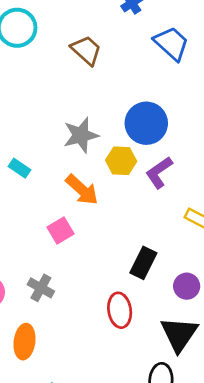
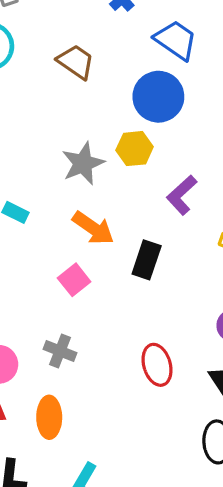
blue circle: (146, 123) -> (158, 97), moved
yellow hexagon: (121, 161) -> (135, 149), moved
black rectangle: (143, 263) -> (147, 260), moved

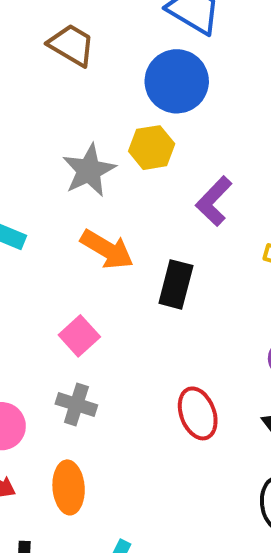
pink square: (74, 280) -> (79, 336), moved

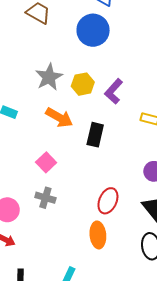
yellow hexagon: (152, 148) -> (83, 84), moved
red ellipse: (198, 413) -> (108, 201), turned 45
orange ellipse: (69, 487) -> (98, 235), moved

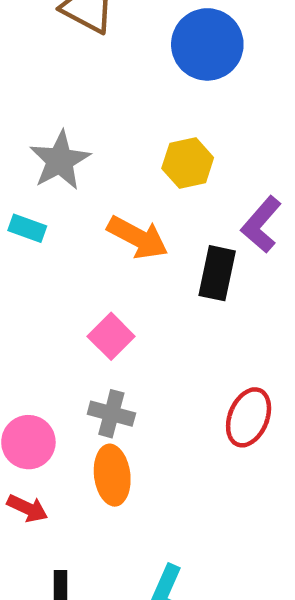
gray star: (49, 77) -> (60, 160), moved
purple L-shape: (114, 91) -> (261, 225), moved
orange ellipse: (98, 235) -> (112, 475), moved

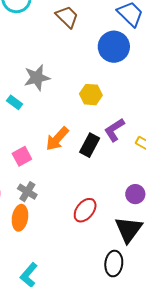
orange arrow: (138, 237) -> (57, 139), moved, turned 88
pink square: (111, 336) -> (22, 156), moved

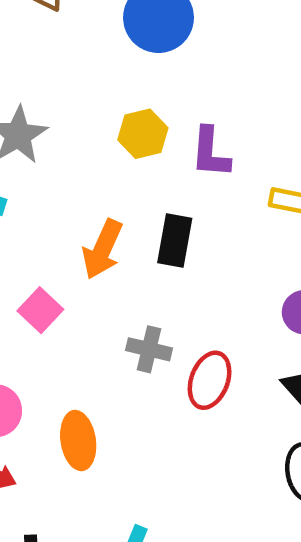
purple L-shape: (114, 130) -> (210, 153), moved, turned -35
gray cross: (27, 192) -> (149, 349), moved

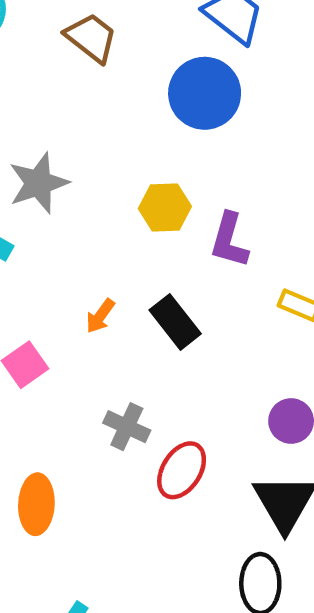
black rectangle: (175, 241) -> (175, 322), turned -60
orange arrow: (102, 249) -> (100, 316), size x0.6

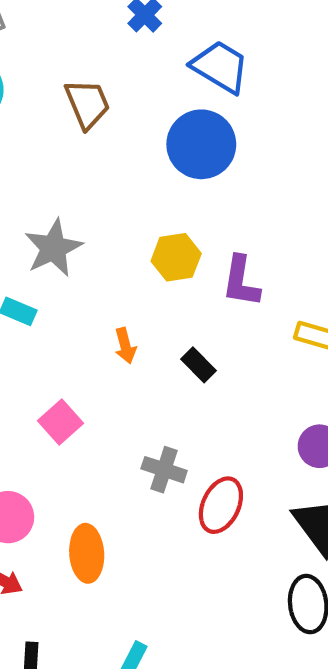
brown trapezoid: (91, 38) -> (87, 104), turned 36
orange arrow: (100, 316) -> (125, 346), moved, turned -44
black rectangle: (175, 322) -> (199, 365), size x0.7

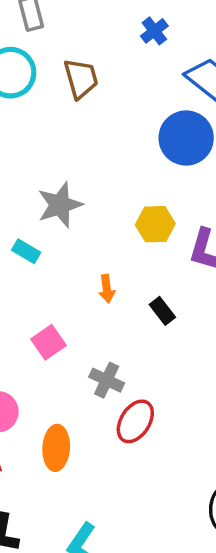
brown trapezoid: (87, 104) -> (81, 78), moved
gray cross: (164, 470) -> (107, 380), moved
red ellipse: (221, 505) -> (135, 421), moved

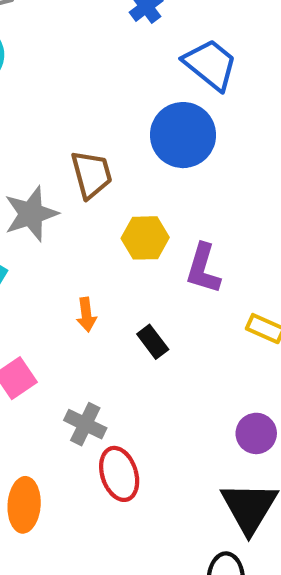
brown trapezoid: (81, 78) -> (91, 174), moved
red ellipse: (135, 421) -> (119, 474), turned -51

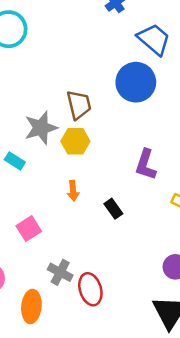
yellow hexagon: (145, 238) -> (75, 141), moved
gray cross: (85, 424) -> (60, 272), moved

